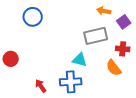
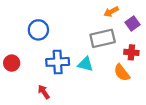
orange arrow: (104, 11) -> (111, 12), turned -40
blue circle: (33, 17) -> (38, 30), moved
blue cross: (71, 82) -> (58, 62), moved

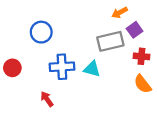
purple square: (132, 23) -> (135, 30), moved
orange semicircle: (122, 73) -> (143, 84), moved

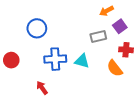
gray rectangle: (110, 41) -> (98, 37), size x0.7
orange semicircle: (143, 84) -> (115, 68), moved

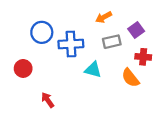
orange arrow: (106, 11) -> (104, 17), moved
blue cross: (55, 59) -> (71, 44), moved
red circle: (11, 60) -> (23, 68), moved

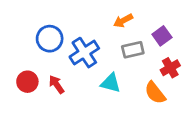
blue cross: (71, 44) -> (84, 53), turned -30
red cross: (143, 57) -> (170, 68), turned -35
red arrow: (48, 100) -> (57, 84), moved

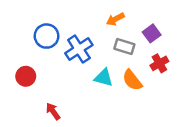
gray rectangle: (133, 50) -> (124, 46), turned 30
red arrow: (57, 84) -> (53, 111), moved
orange semicircle: (155, 93) -> (132, 80), moved

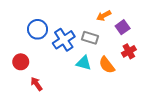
orange arrow: (115, 19) -> (104, 16), moved
gray rectangle: (124, 46) -> (90, 38), moved
red arrow: (53, 111) -> (36, 84), moved

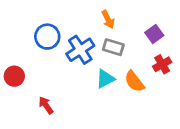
orange arrow: (104, 16) -> (108, 19), moved, turned -88
red circle: (21, 62) -> (14, 76), moved
cyan triangle: (84, 63) -> (105, 79), turned -42

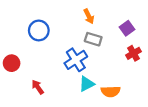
blue cross: (80, 50) -> (76, 60), moved
cyan triangle: (105, 79) -> (87, 84), moved
orange semicircle: (134, 81) -> (111, 91), moved, turned -54

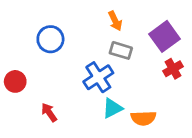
purple square: (127, 28) -> (165, 36), size x1.5

